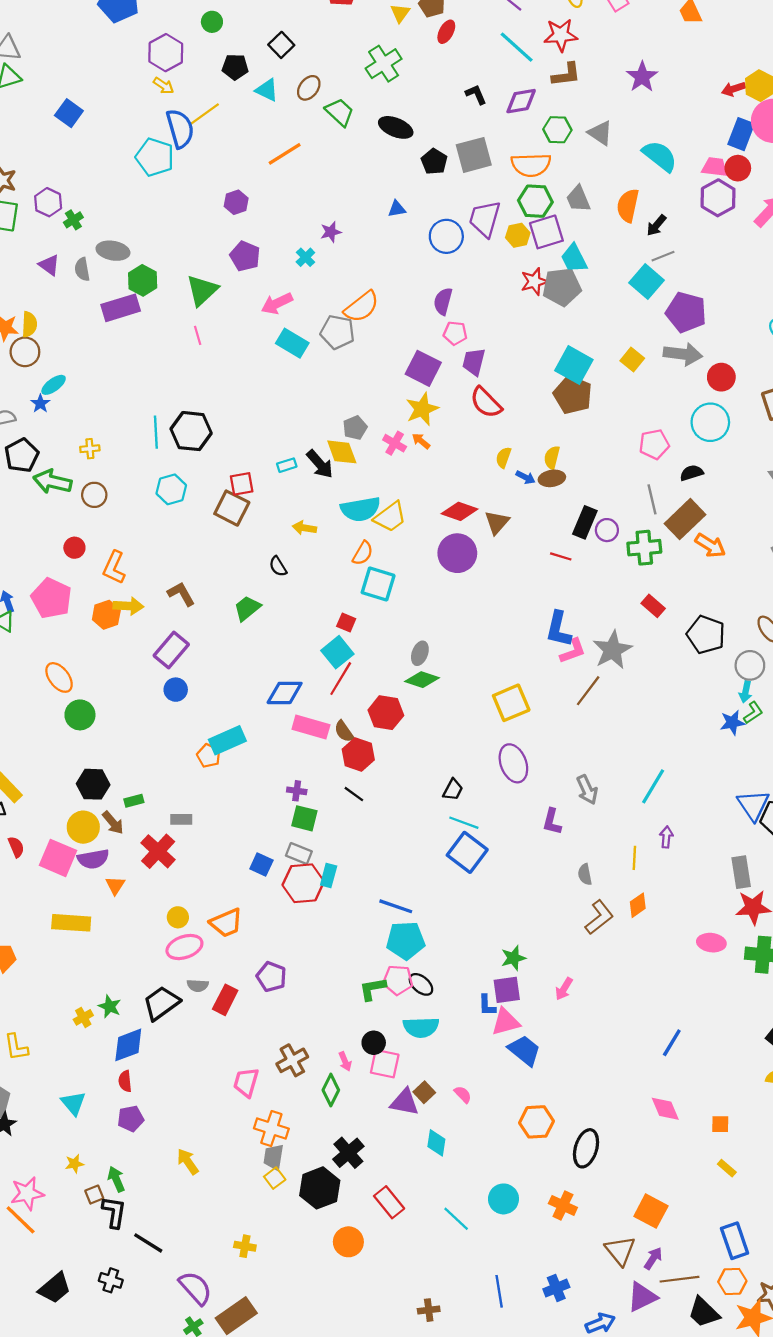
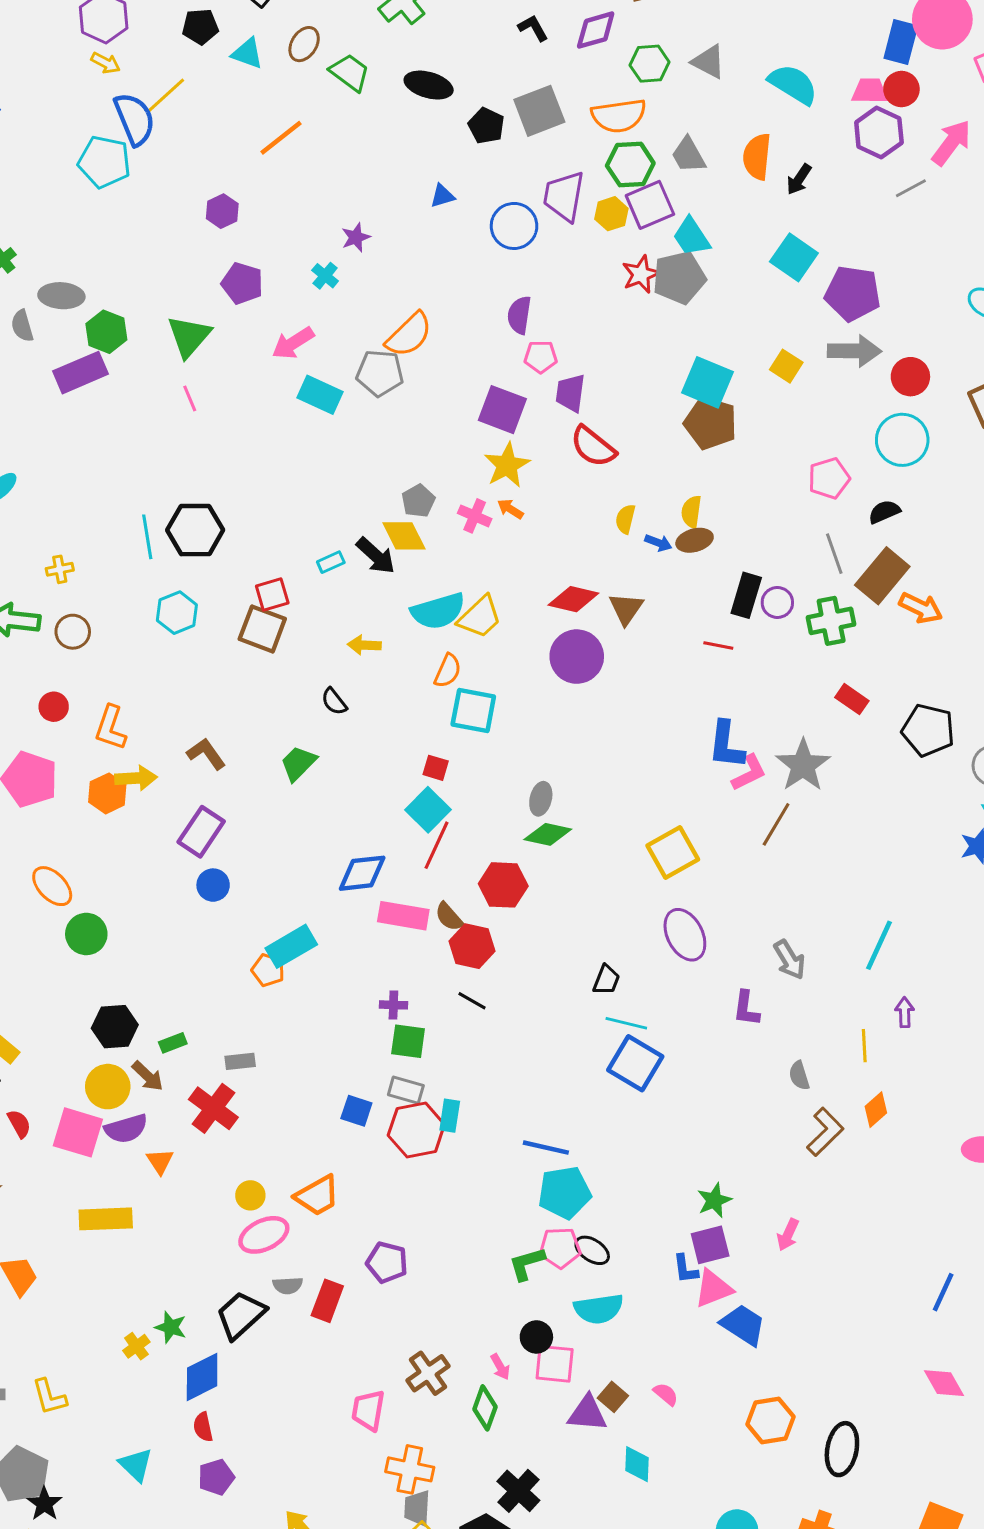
gray line: (663, 256) -> (911, 188), moved

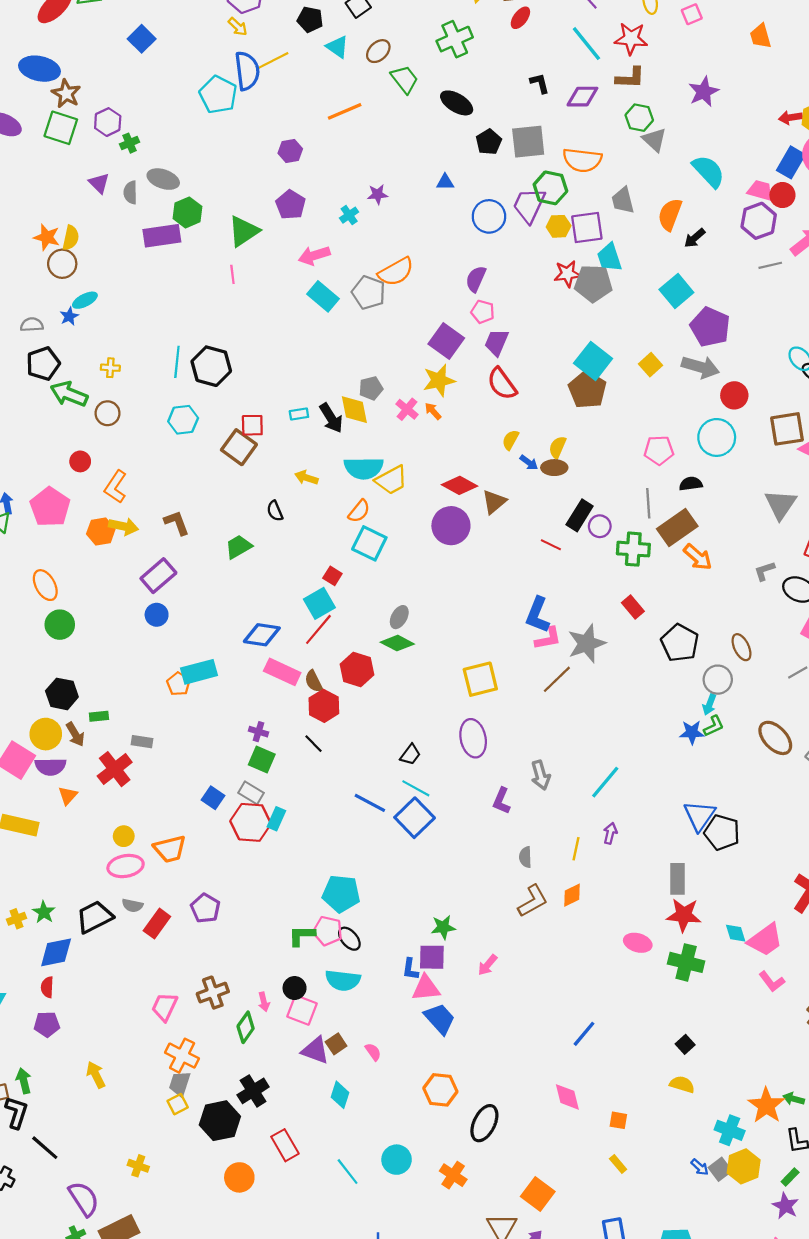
green hexagon: (650, 64) -> (639, 118), moved
green hexagon: (630, 165) -> (550, 188), moved
blue line: (546, 1148) -> (370, 803), moved

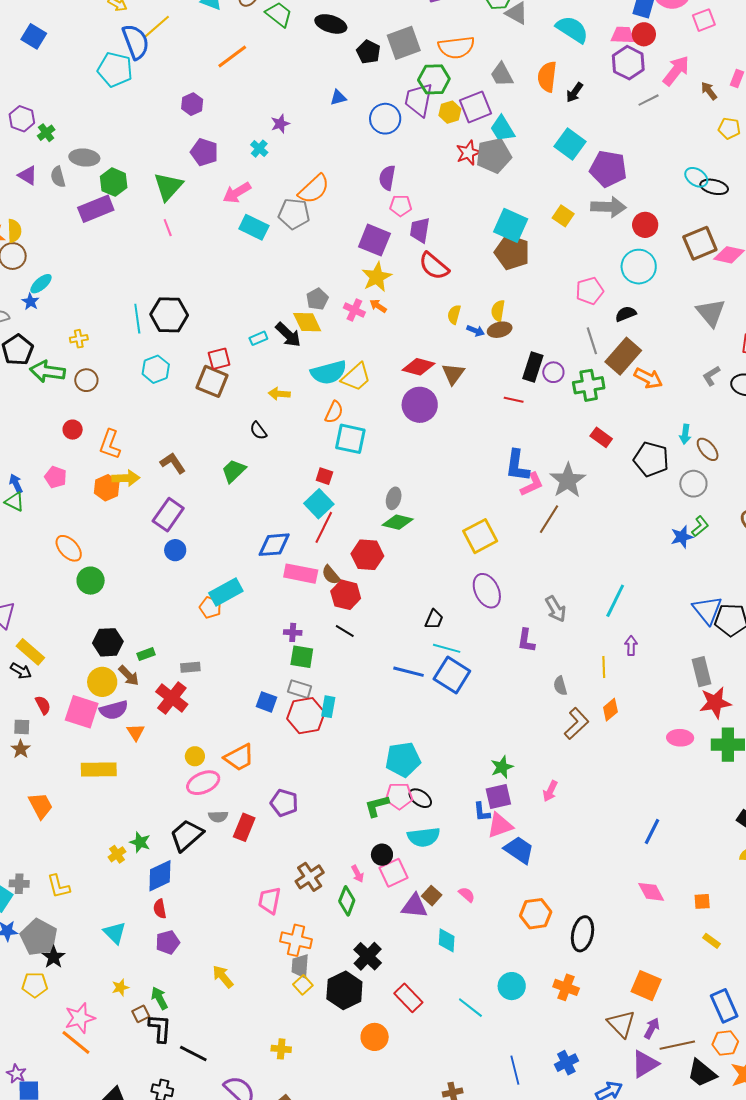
pink pentagon: (50, 507) -> (56, 477), size x0.6
cyan arrow: (709, 705) -> (685, 434), moved
pink square: (302, 1010) -> (394, 873), turned -32

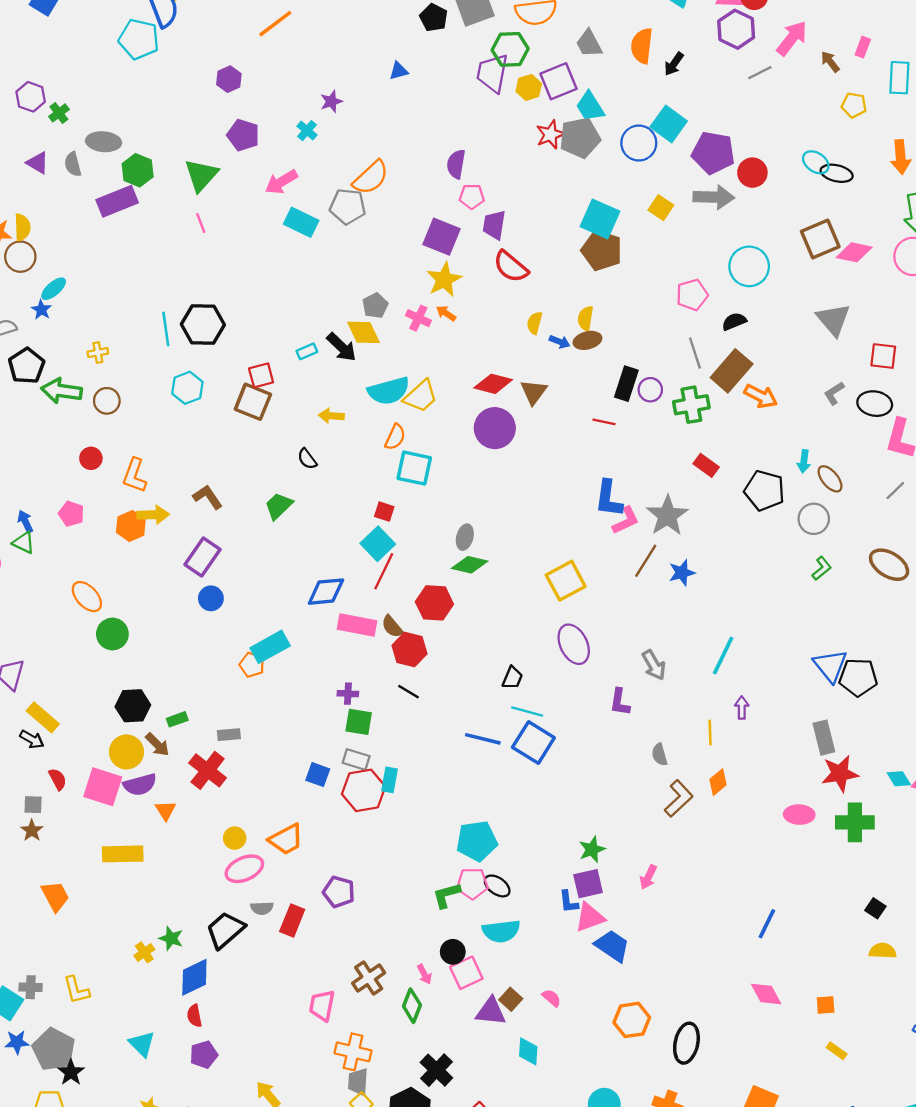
blue circle: (385, 119) -> (639, 143), moved
red circle: (645, 225) -> (752, 173), moved
blue star: (682, 537) -> (682, 573), moved

